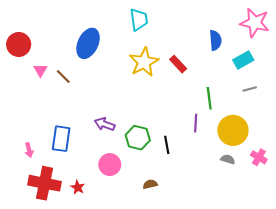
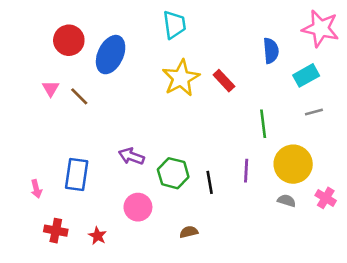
red circle: (19, 44) -> (69, 40), moved
purple line: (196, 123) -> (246, 171), moved
red cross: (45, 183) -> (56, 231), size x0.6

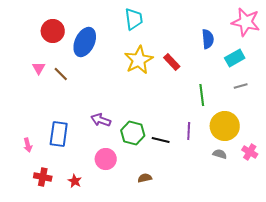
black line: (210, 182) -> (161, 140), turned -66

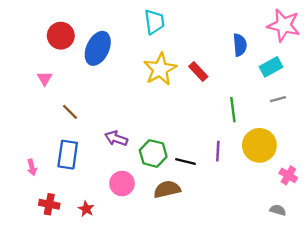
brown line: (61, 74) -> (70, 112), moved
gray semicircle: (220, 154) -> (278, 210), moved
brown semicircle: (145, 178) -> (167, 189), moved, size x1.6

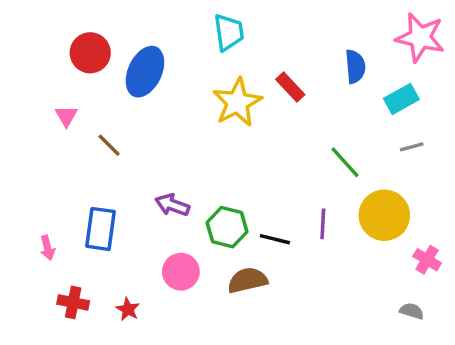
red rectangle: (198, 71) -> (290, 87), moved
green line: (233, 110) -> (345, 162), turned -35
brown line: (70, 112) -> (109, 145), moved

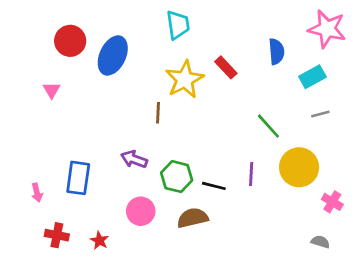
brown line: (109, 145) -> (158, 113), moved, turned 48

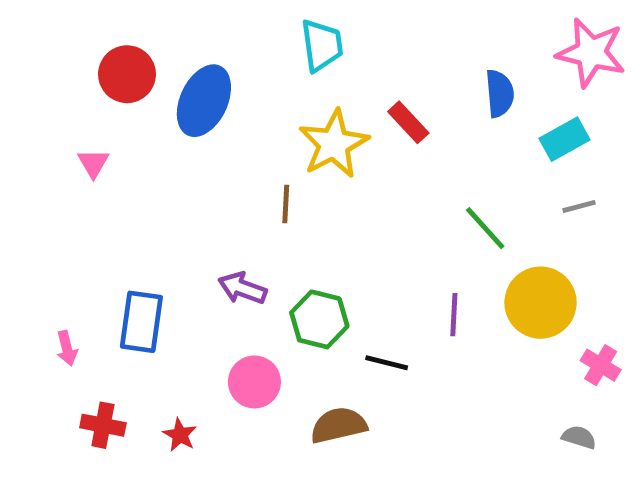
black line: (214, 186) -> (387, 363), moved
brown semicircle: (193, 218) -> (339, 425), moved

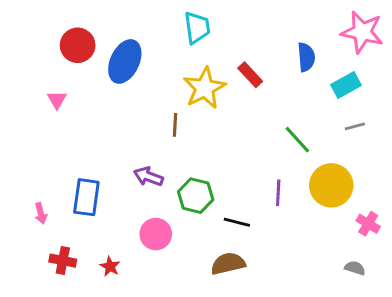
brown semicircle: (339, 425) -> (228, 264), moved

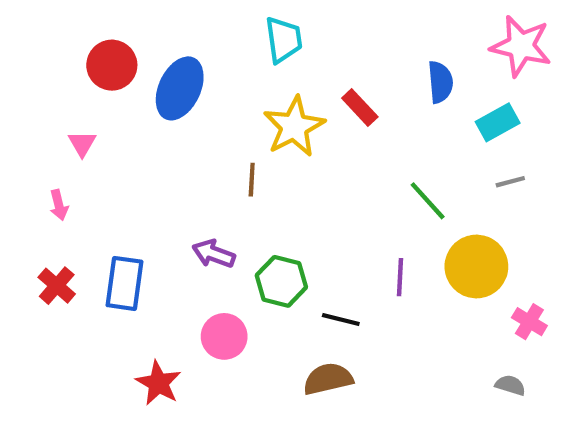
pink arrow: (41, 213) -> (59, 205), moved
red cross: (63, 261) -> (57, 286), moved, turned 30
red star: (110, 266) -> (158, 383), size x1.5

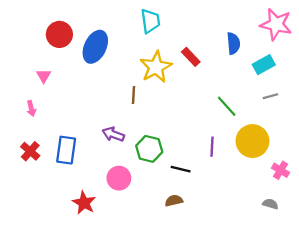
brown semicircle: (328, 379) -> (174, 201), size x0.7

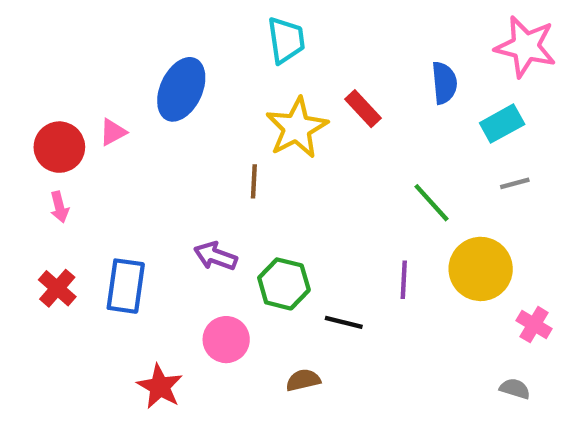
red circle: (59, 34) -> (59, 147), moved
pink triangle: (44, 76) -> (113, 132), moved, turned 32
brown semicircle: (174, 201) -> (303, 380), moved

